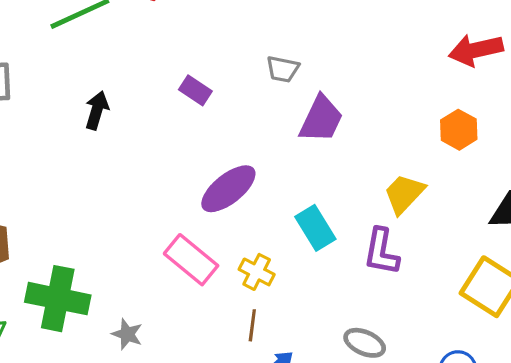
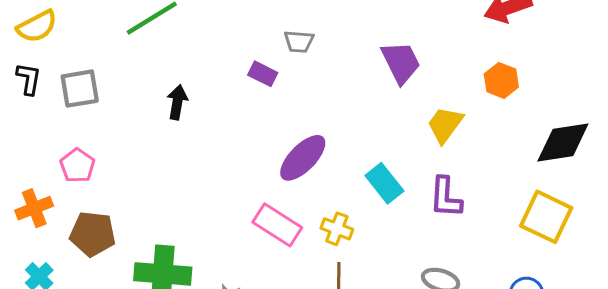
gray trapezoid: (283, 69) -> (299, 42), moved
purple trapezoid: (321, 119) -> (401, 62), moved, turned -45
yellow trapezoid: (404, 194) -> (445, 125), moved

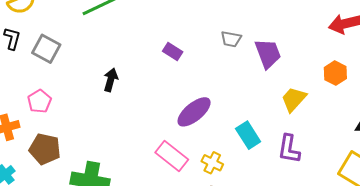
gray trapezoid: (299, 42) -> (231, 39), moved
gray square: (80, 89) -> (46, 49), turned 32
black arrow: (177, 102) -> (111, 80), moved

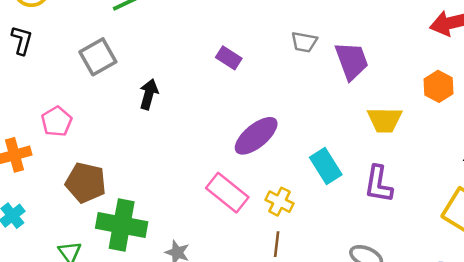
gray square: (46, 49) -> (98, 57), moved, turned 32
yellow trapezoid: (294, 99) -> (385, 120), turned -132
brown pentagon: (45, 149) -> (86, 183), moved

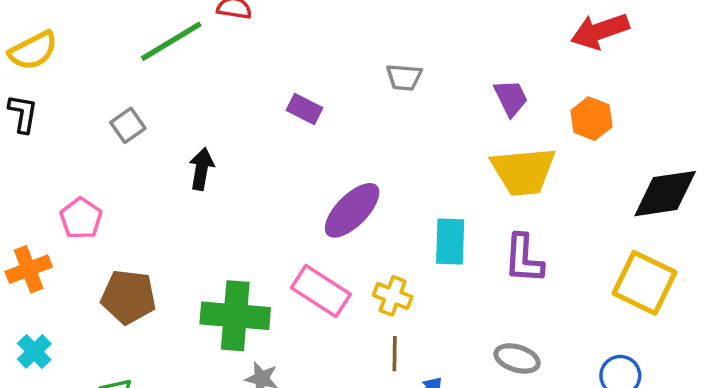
gray square: (98, 57) -> (128, 125), size x0.7
purple trapezoid: (352, 61) -> (511, 98), moved, size x0.7
yellow trapezoid: (385, 120) -> (523, 171), size x1.4
cyan rectangle: (326, 166) -> (450, 242), turned 40
green cross: (122, 225) -> (235, 316), moved

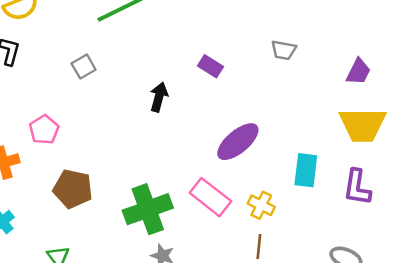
purple trapezoid: (511, 98) -> (358, 72), turned 48
black arrow: (201, 169) -> (159, 97), moved
green cross: (235, 316) -> (148, 209), turned -30

